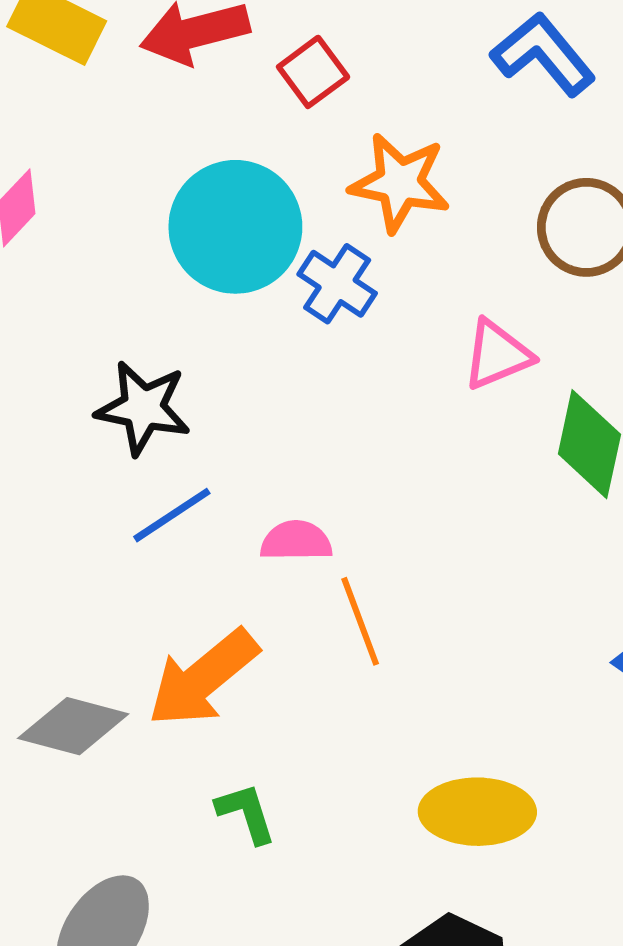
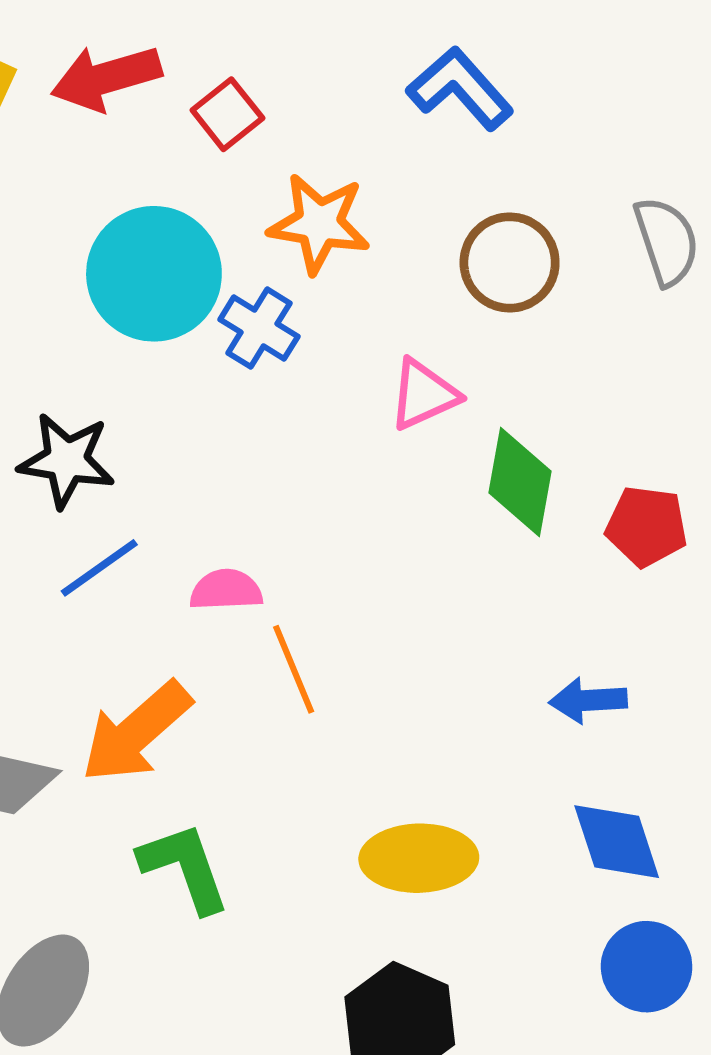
green L-shape: (246, 813) -> (185, 867), size x1.5

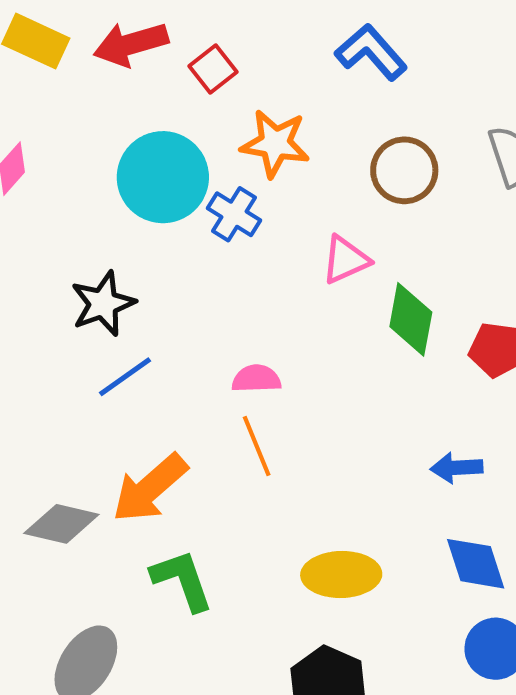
black star: (67, 460) -> (103, 304), turned -30
pink semicircle: (226, 590) -> (256, 379), moved

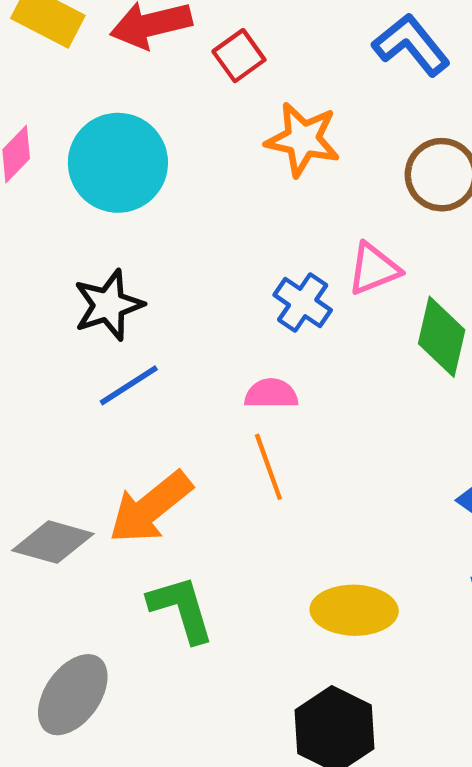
cyan circle: (163, 177) -> (118, 163), moved
blue cross: (234, 214) -> (303, 303), moved

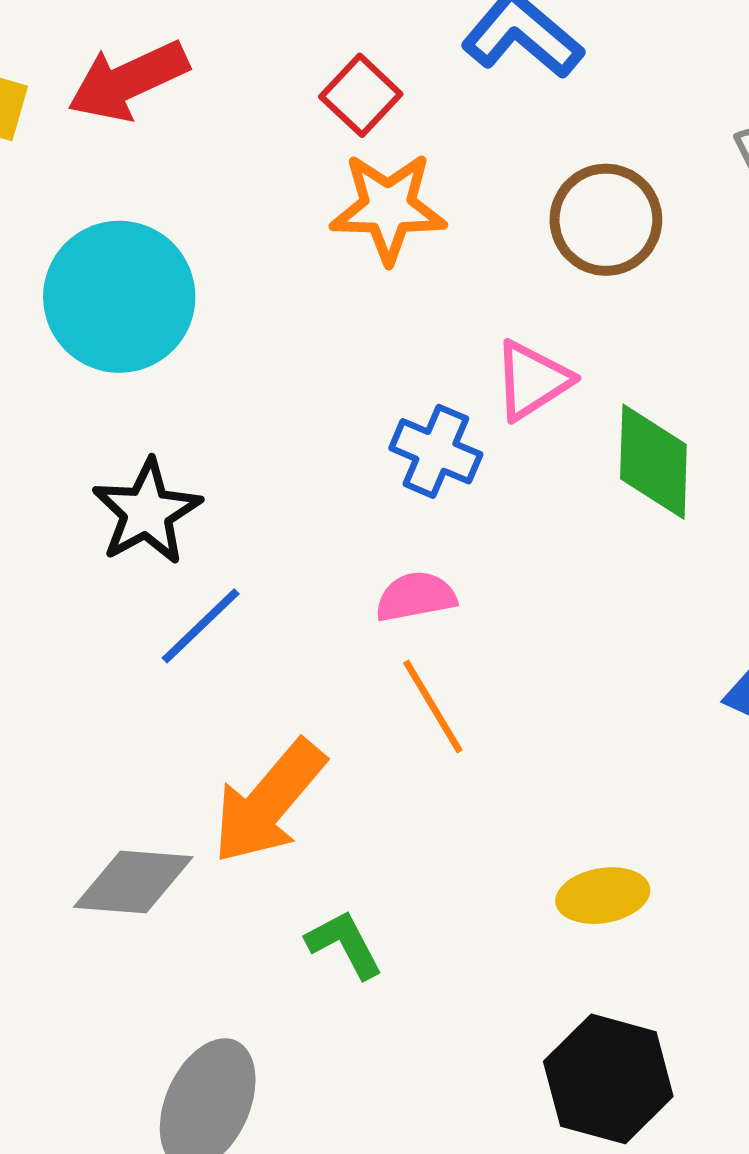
red square: (239, 56) -> (361, 95), moved
green L-shape: (181, 609) -> (344, 944), size x0.7
yellow ellipse: (354, 610) -> (603, 896), size x0.7

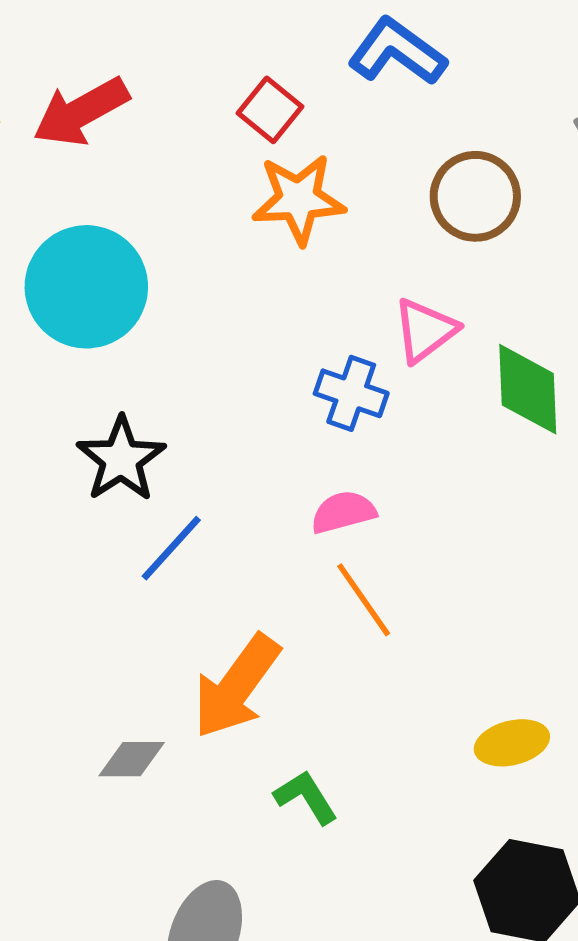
gray diamond: (133, 882) -> (132, 759), size x0.7

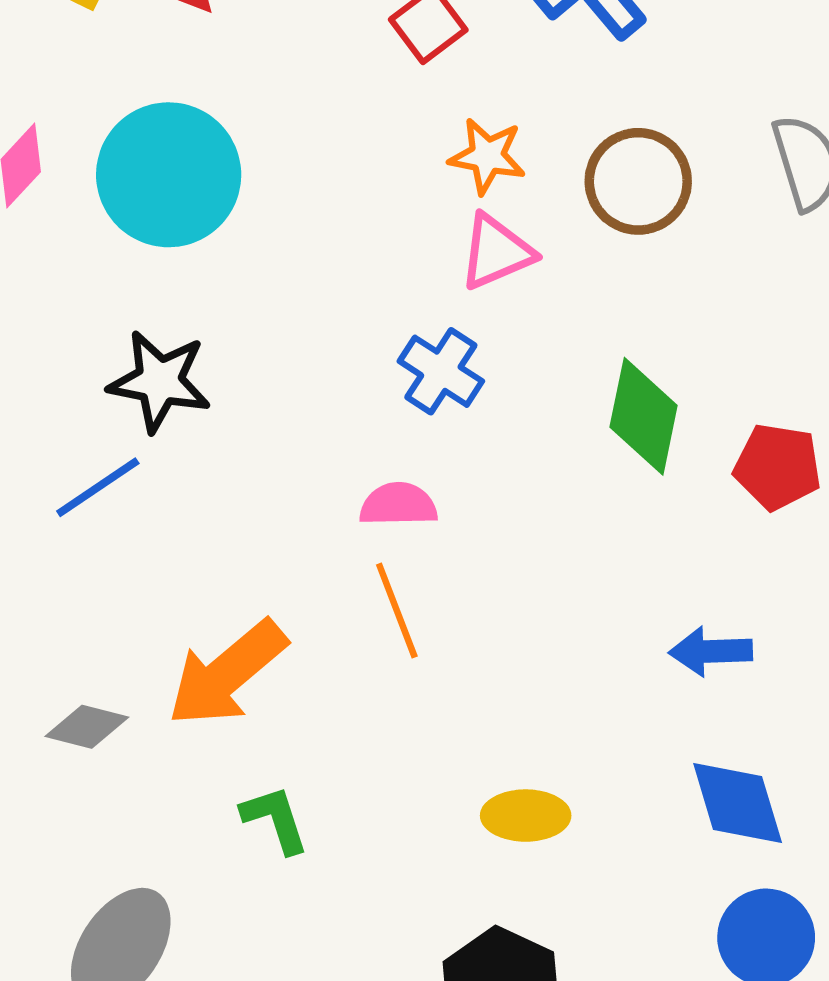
orange star: (299, 199) -> (487, 156), moved, size x0.7
pink triangle: (425, 330) -> (496, 252), moved
black star: (121, 459) -> (160, 381), turned 30
blue line: (171, 548) -> (98, 487), moved

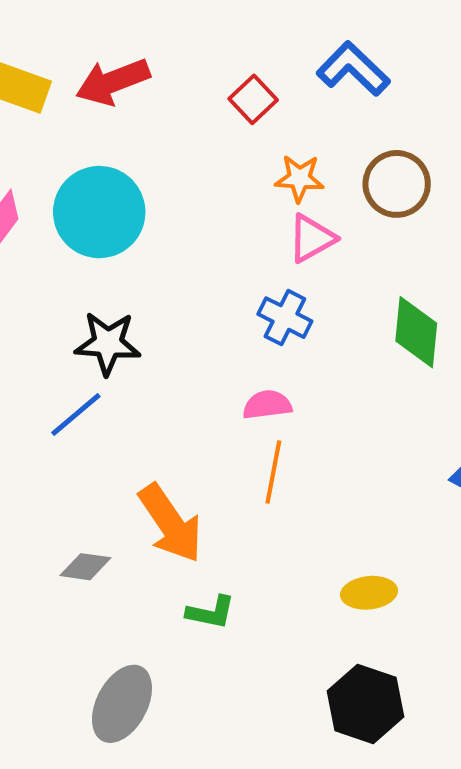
orange line: (397, 610) -> (273, 472), turned 38
orange arrow: (227, 673) -> (170, 523), turned -78
green L-shape: (275, 819) -> (211, 612), turned 126

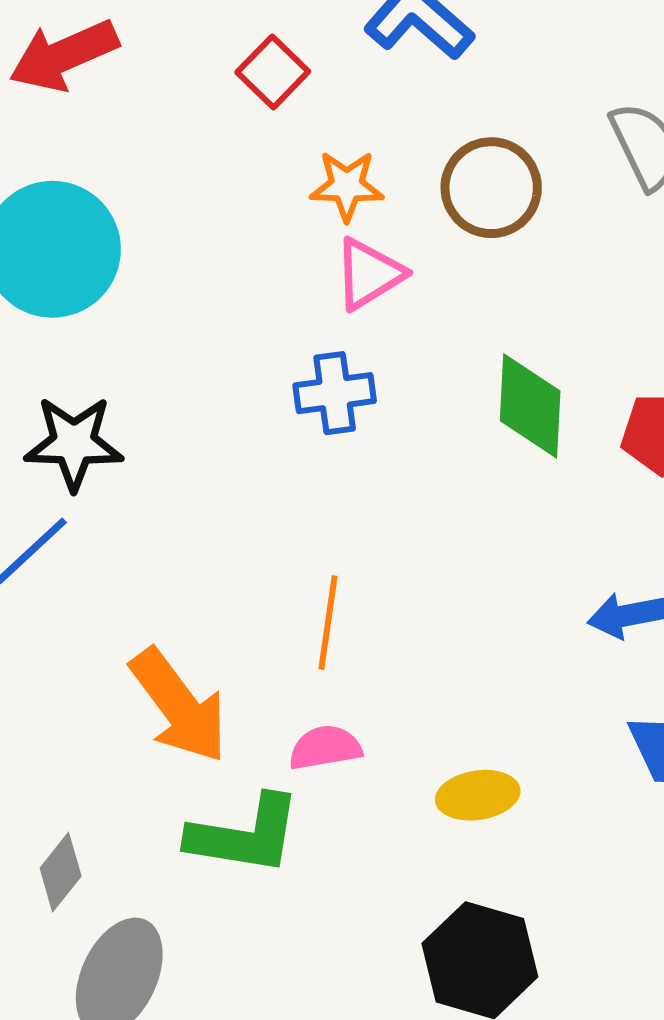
blue cross: (285, 318) -> (335, 393), turned -32
pink semicircle: (267, 405) -> (325, 748), moved
gray diamond: (85, 567) -> (61, 872), moved, turned -57
green L-shape: (211, 612) -> (245, 835), size x1.6

